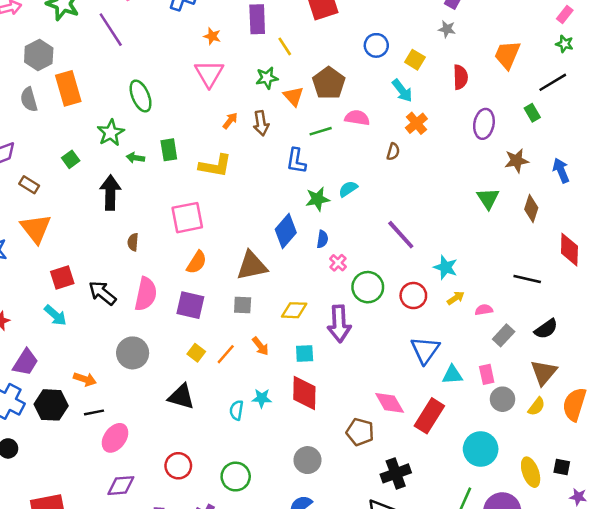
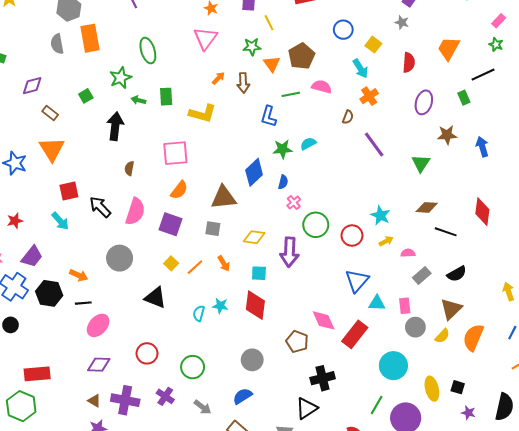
brown diamond: (531, 208) -> (427, 207), moved, turned 70
purple line: (401, 235) -> (374, 144), moved

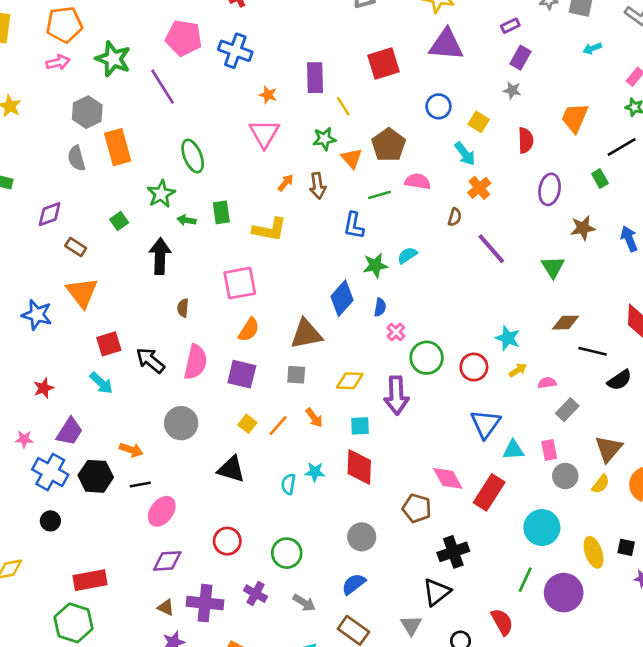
black semicircle: (457, 274) -> (620, 380), moved

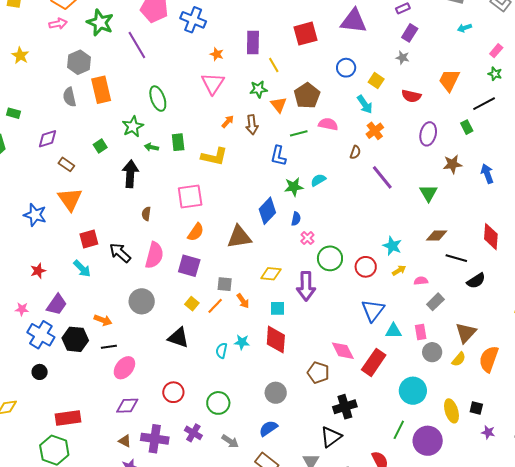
red semicircle: (526, 140) -> (411, 96), turned 102
gray square: (296, 375) -> (225, 284), moved

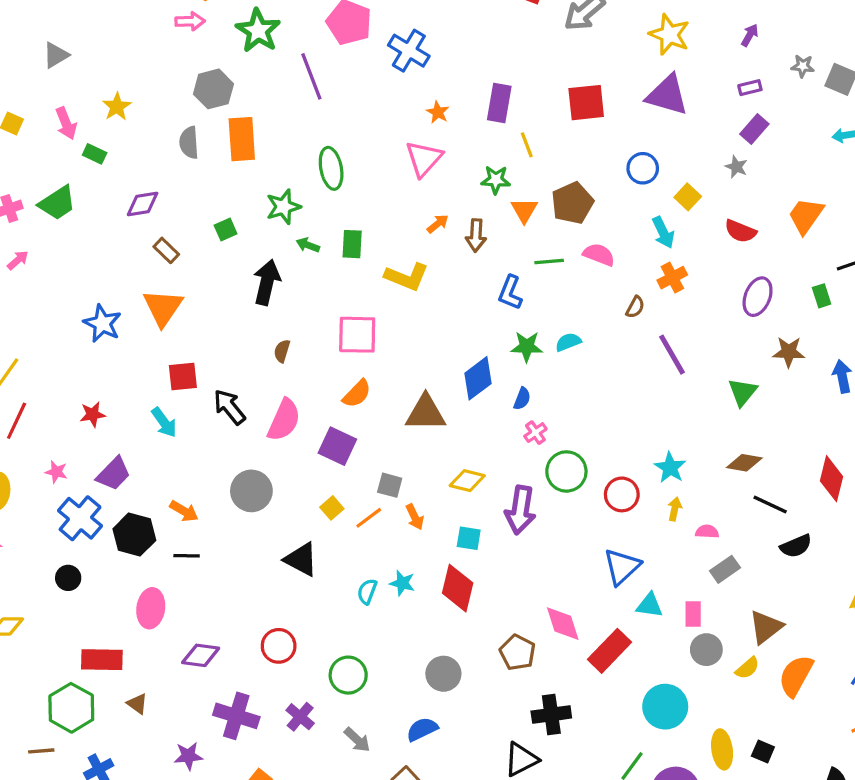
yellow star: (20, 56) -> (117, 107), moved
yellow arrow: (399, 270) -> (675, 509), turned -56
pink ellipse: (124, 368) -> (151, 608), moved, turned -40
brown triangle: (125, 441) -> (137, 704), moved

